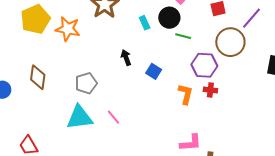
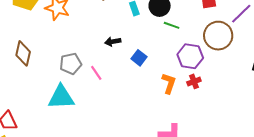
black arrow: (126, 57) -> (113, 42), turned -84
red cross: (210, 90) -> (194, 81), turned -32
pink line: (113, 117) -> (96, 73), moved

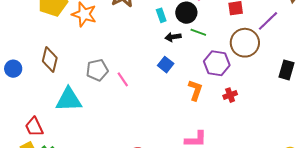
black arrow: (113, 42) -> (173, 37), moved
red cross: (194, 81) -> (230, 95), moved
cyan triangle: (61, 97) -> (69, 100), moved

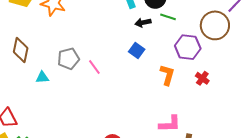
red cross: (230, 95) -> (202, 78), turned -32
cyan triangle: (69, 100) -> (42, 77), moved, size x0.5

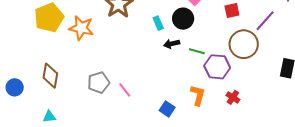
green line: (168, 17) -> (197, 51), moved
blue square: (137, 50) -> (167, 109), moved
cyan triangle: (42, 77) -> (49, 117), moved

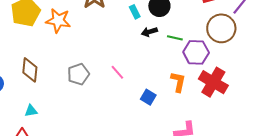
pink line: (125, 90) -> (117, 72), moved
red cross: (233, 97) -> (213, 82), size x2.0

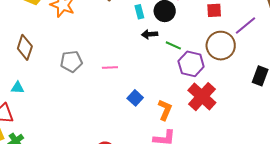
pink line: (117, 72) -> (110, 67), turned -63
orange L-shape: (178, 82) -> (165, 110), moved

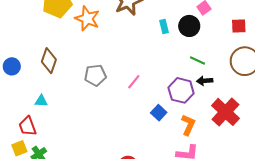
black arrow: (150, 34) -> (205, 81), moved
purple hexagon: (191, 64) -> (181, 90), moved
pink line: (110, 67) -> (134, 82), turned -49

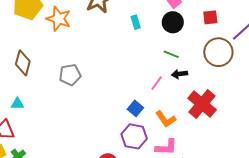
black circle: (189, 26) -> (173, 22), moved
pink line: (134, 82) -> (157, 83), moved
purple hexagon: (181, 90) -> (134, 136), moved
orange L-shape: (188, 125) -> (166, 119), turned 125

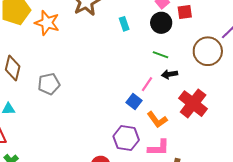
red square: (210, 17) -> (185, 12), moved
gray pentagon: (70, 75) -> (49, 84), moved
blue square: (135, 108) -> (134, 101), moved

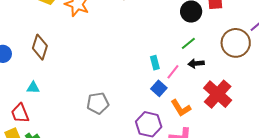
cyan rectangle: (124, 24) -> (155, 63), moved
green line: (161, 55) -> (188, 43), turned -63
gray pentagon: (49, 84) -> (98, 103), moved

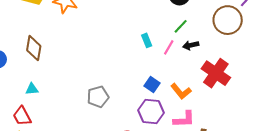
cyan rectangle: (155, 63) -> (147, 40), moved
pink line: (173, 72) -> (169, 47), moved
blue square: (159, 88) -> (152, 84), moved

